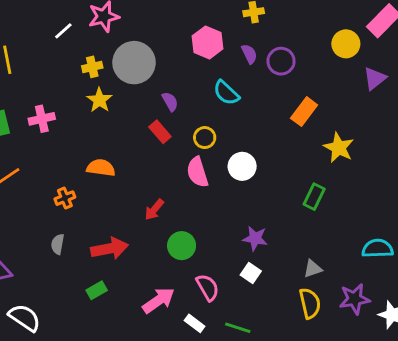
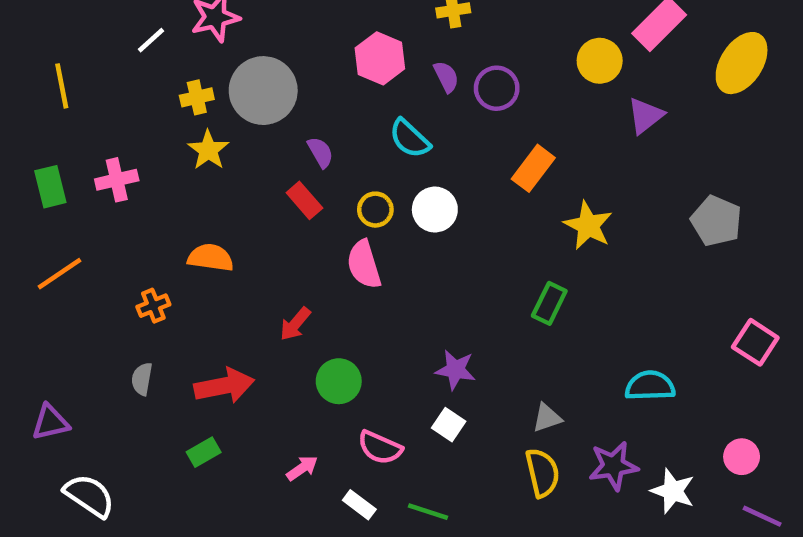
white circle: (242, 166) -> (435, 210), moved
pink semicircle: (208, 287) -> (380, 448), turned 144
pink arrow: (159, 300) -> (302, 468), size x0.6

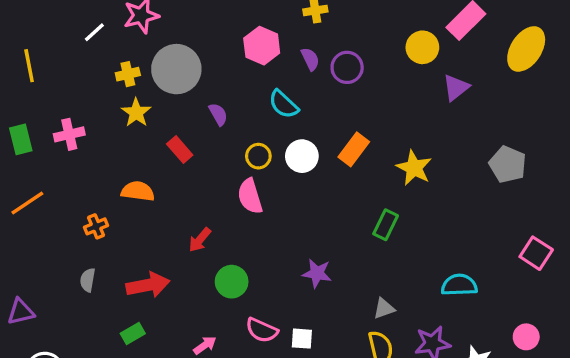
orange rectangle: (533, 168) -> (354, 149), moved
red rectangle: (304, 200) -> (180, 149), moved
white square: (449, 425) -> (302, 339), moved, turned -30

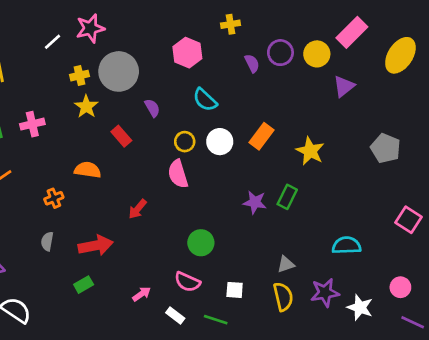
purple semicircle: (310, 59) -> (252, 63), moved
purple circle: (347, 67) -> (280, 53), moved
purple star: (317, 273) -> (255, 202), moved
green circle: (232, 282) -> (201, 243), moved
white square: (302, 339) -> (235, 290), moved

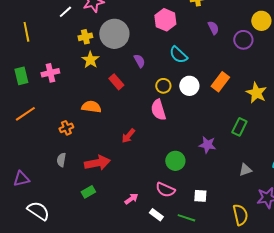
purple circle: (280, 53) -> (243, 40), moved
purple star: (255, 202) -> (207, 145), moved
gray triangle: (286, 264) -> (245, 170), moved
yellow semicircle: (283, 297) -> (240, 215), moved

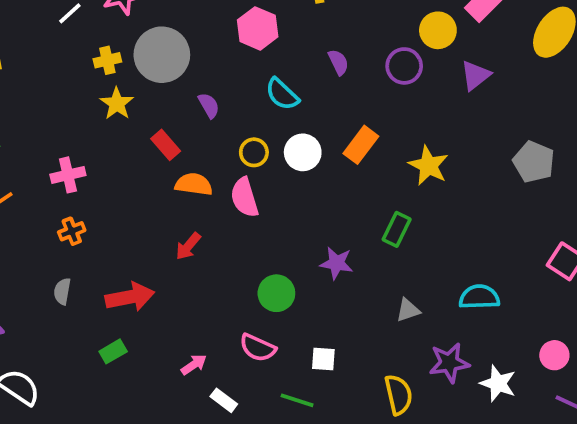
purple semicircle: (213, 28) -> (338, 62), moved
pink cross: (50, 73) -> (68, 175), moved
orange semicircle: (91, 107) -> (194, 184), moved
white rectangle: (156, 215) -> (224, 400), moved

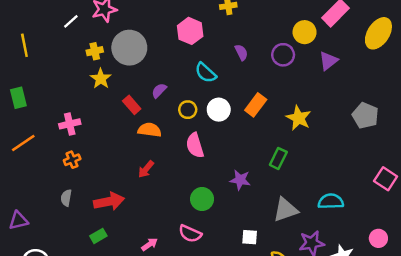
purple semicircle: (209, 105) -> (159, 91), moved, turned -105
pink semicircle: (244, 197) -> (195, 145), moved
gray triangle: (408, 310) -> (285, 210), size x1.6
white square: (323, 359) -> (250, 237), moved

